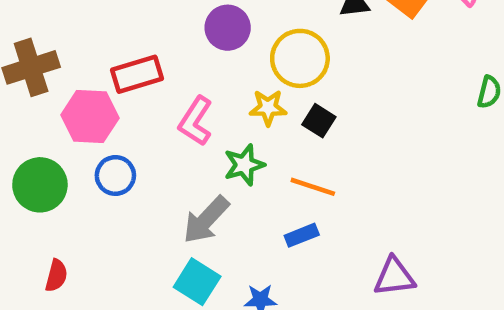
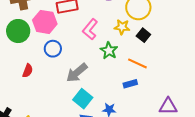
green star: (244, 165) -> (109, 51), turned -30
green circle: (40, 185) -> (18, 31), moved
gray arrow: (206, 220) -> (77, 73), moved
red semicircle: (56, 275) -> (28, 71), moved

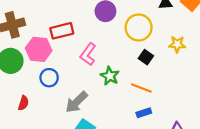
yellow star: (122, 27) -> (177, 44), moved
blue rectangle: (130, 84) -> (144, 113), moved

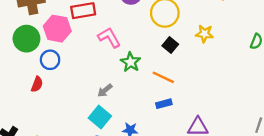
pink L-shape: (88, 54) -> (109, 37), turned 110
blue circle: (49, 78) -> (50, 60), moved
gray arrow: (77, 102) -> (105, 90), moved, size x0.6

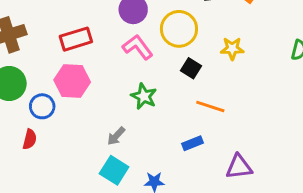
pink hexagon: (57, 29) -> (72, 81), moved
pink L-shape: (109, 37) -> (138, 47), moved
orange line: (163, 77) -> (210, 107), moved

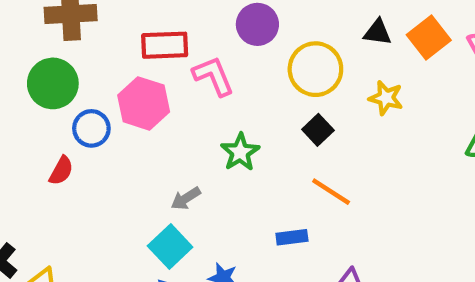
pink L-shape: (138, 47) -> (213, 76), moved
yellow star: (232, 49) -> (386, 98), moved

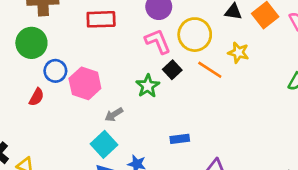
pink L-shape: (213, 76) -> (158, 41), moved
pink hexagon: (144, 103) -> (85, 83), moved
black square: (318, 130) -> (172, 70), moved
orange line: (331, 192) -> (210, 70), moved

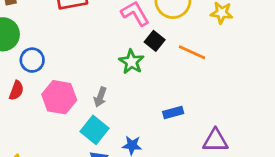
orange line: (210, 70) -> (192, 52), moved
pink hexagon: (85, 83) -> (59, 97), moved
gray arrow: (114, 115) -> (100, 97), turned -30

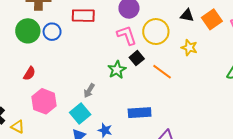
blue circle: (32, 60) -> (52, 32), moved
pink hexagon: (59, 97) -> (44, 101), moved
blue rectangle: (173, 112) -> (140, 113), size x1.5

